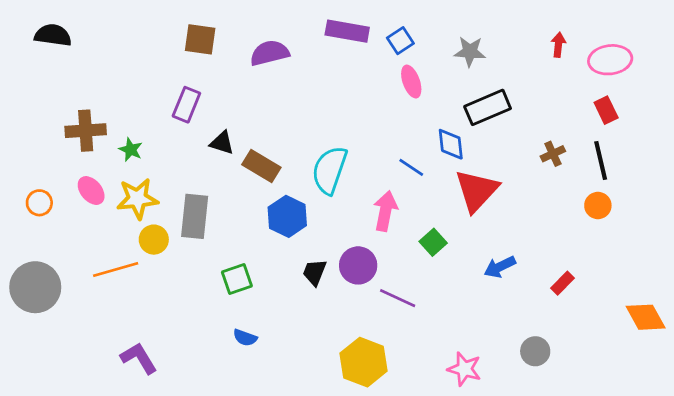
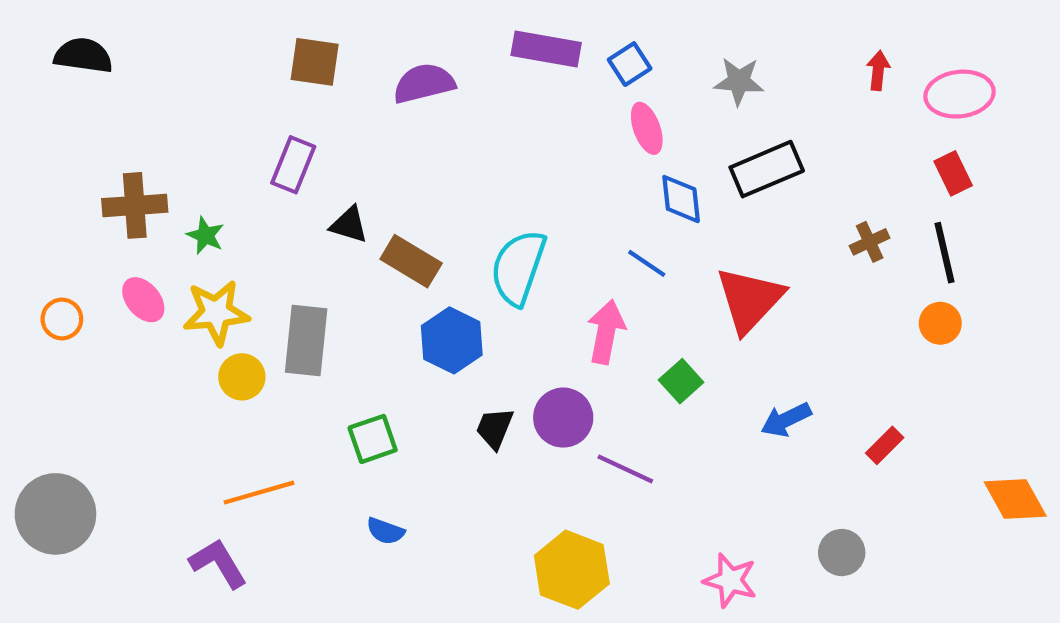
blue diamond: (451, 144) -> (681, 199), moved
orange line: (116, 270) -> (259, 493), moved
gray circle: (35, 287) -> (55, 514), moved

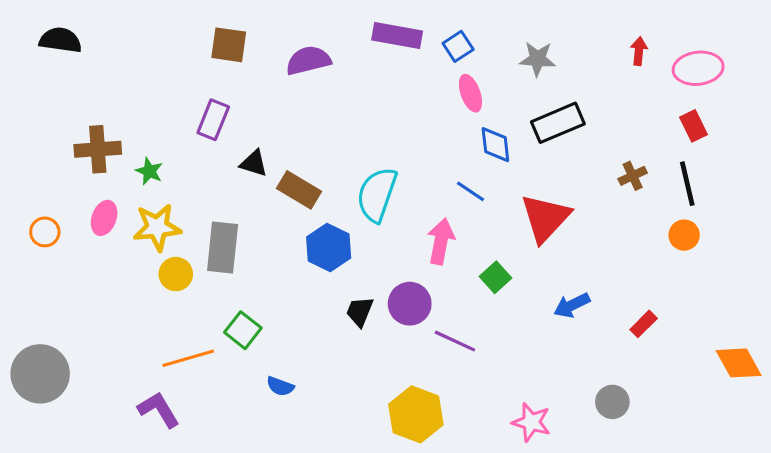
pink ellipse: (143, 300) -> (104, 218), turned 60
green square: (373, 439) -> (243, 330), moved, turned -33

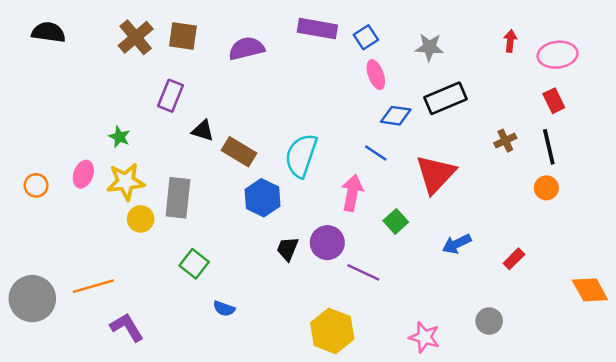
blue diamond: (495, 145) -> (396, 116), turned -76
brown cross: (98, 149) -> (136, 37), moved, turned -36
orange line: (188, 358) -> (93, 286), moved

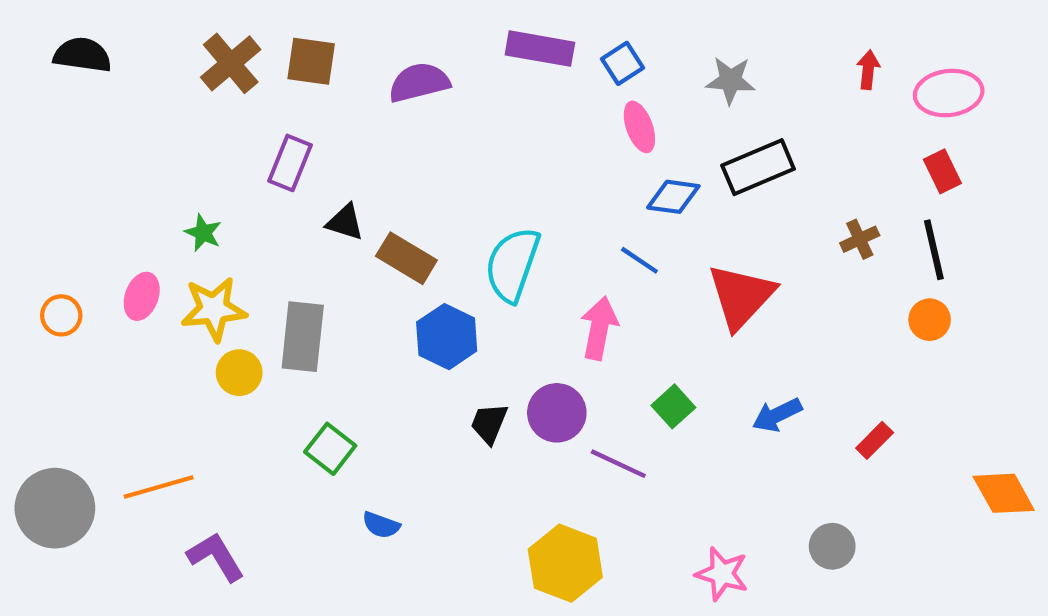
green square: (396, 221) -> (673, 406), moved

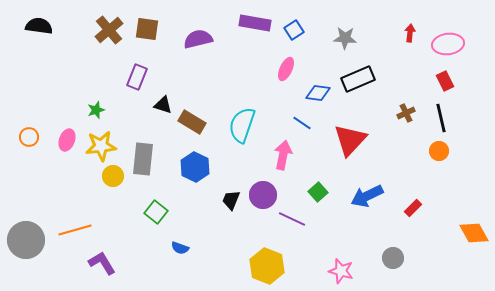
pink ellipse: (639, 127) -> (286, 69), moved, turned 45
green star: (203, 233) -> (96, 110), turned 30
orange circle: (61, 315) -> (29, 137), moved
blue hexagon: (447, 337) -> (195, 167), moved
blue arrow: (777, 415) -> (367, 196), size x1.4

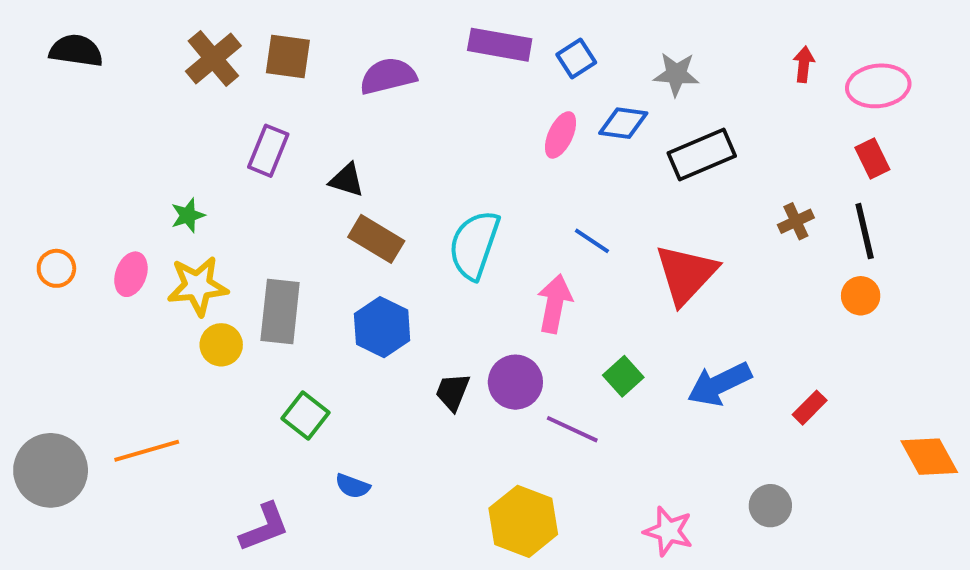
blue diamond: (318, 93) -> (623, 123), moved
black triangle: (163, 105) -> (347, 180), moved
purple L-shape: (102, 263) -> (264, 527), moved, turned 100

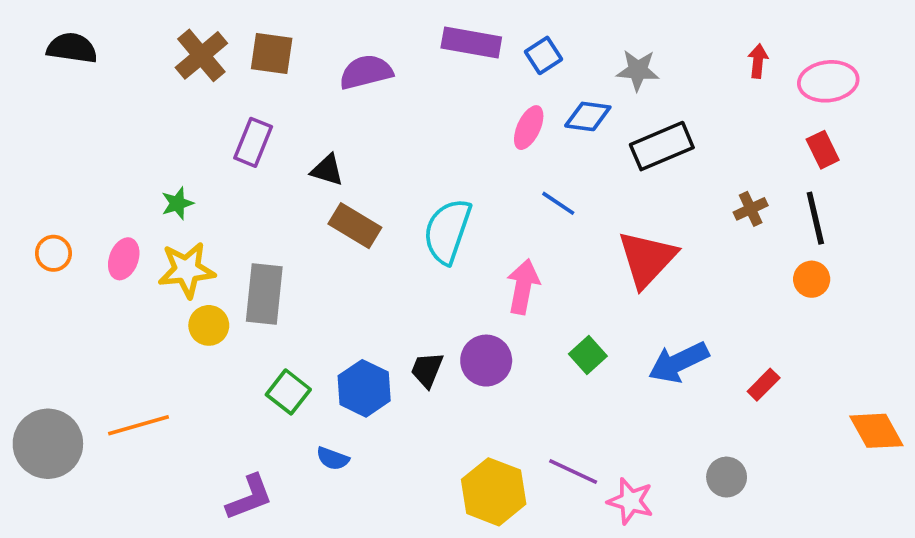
blue line: (592, 241) -> (558, 203), moved
blue hexagon: (382, 327) -> (364, 388), moved
purple line: (572, 429) -> (573, 471), moved

